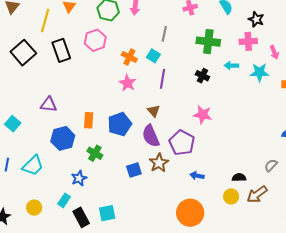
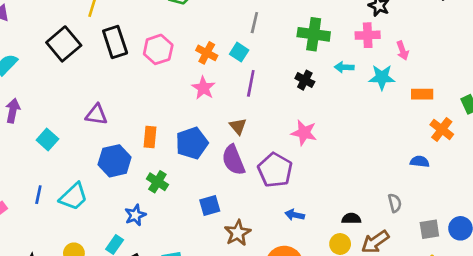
pink hexagon: (95, 40) -> (158, 49), moved
brown star: (159, 163) -> (238, 233), moved
gray semicircle: (271, 165) -> (395, 203), turned 120

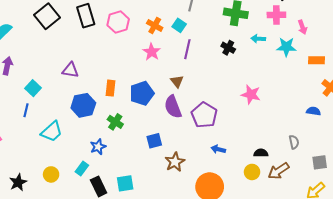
pink star: (304, 133) -> (251, 94), moved
blue line: (38, 195) -> (26, 110), moved

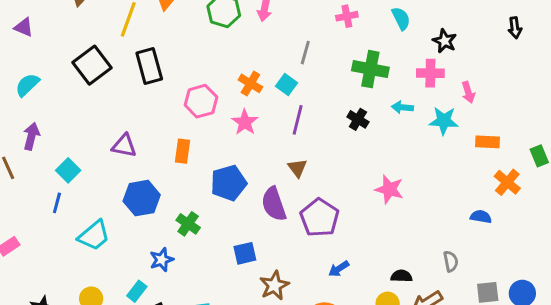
pink hexagon: (118, 22) -> (201, 101), moved
brown triangle: (177, 81) -> (297, 168), moved
orange rectangle: (110, 88) -> (183, 151), moved
blue arrow: (218, 149) -> (339, 269), turned -48

